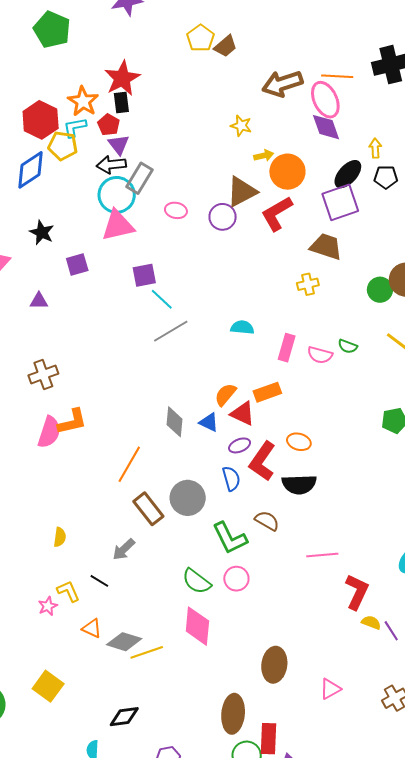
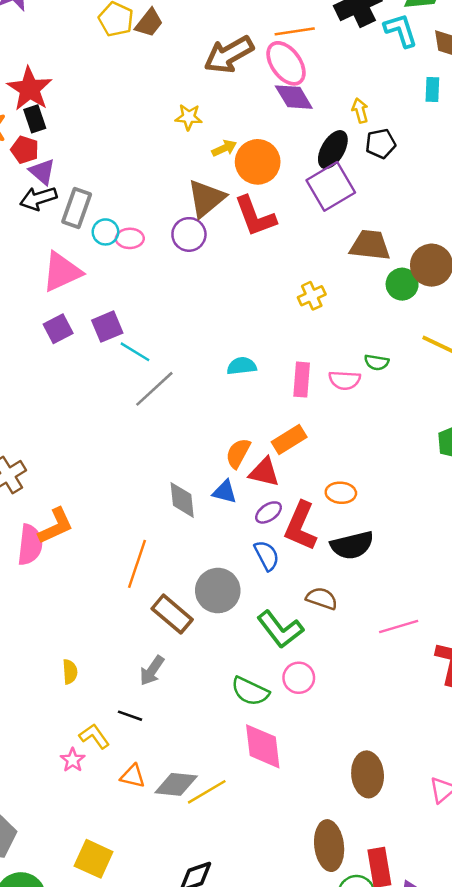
cyan circle: (117, 195) -> (105, 232), moved, size x0.6
red L-shape: (277, 213) -> (255, 216), turned -69
brown trapezoid: (326, 247) -> (370, 245), moved
purple square: (77, 264) -> (58, 329), moved

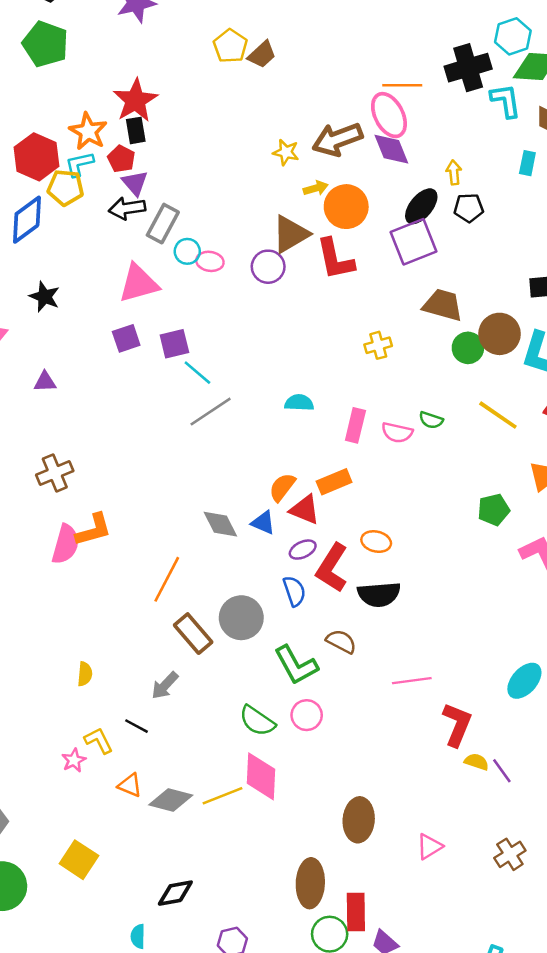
brown arrow: (229, 55) -> (337, 139), moved
gray diamond: (182, 500) -> (220, 524), turned -30
yellow line: (207, 792) -> (223, 796), moved

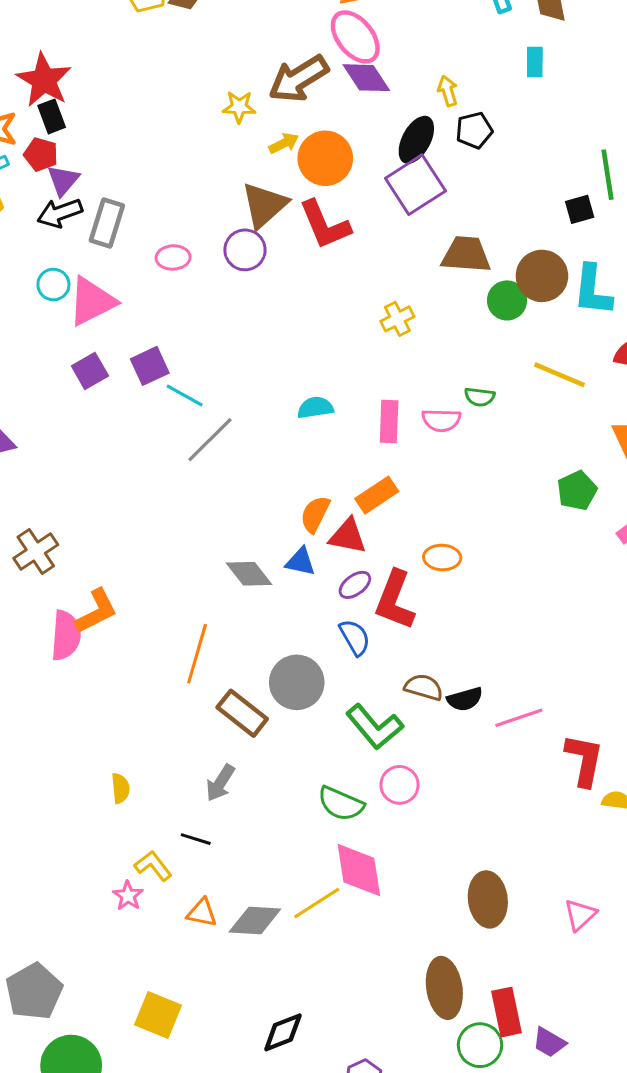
purple triangle: (135, 183) -> (63, 180), turned 32
cyan circle: (187, 251) -> (53, 285), moved
black semicircle: (379, 594) -> (465, 699), moved, size x0.7

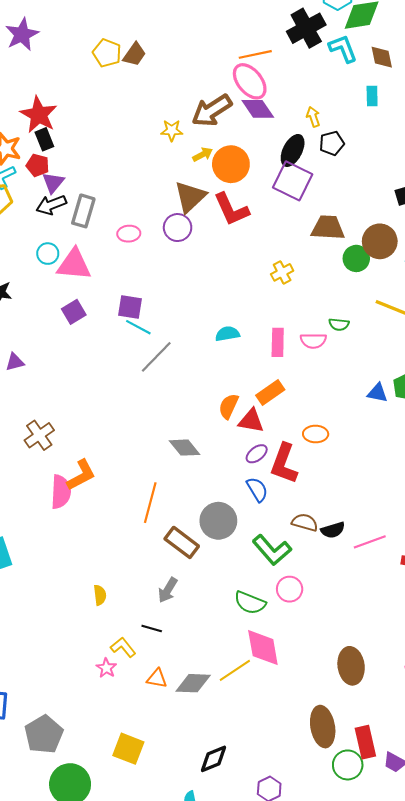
purple square: (415, 185) -> (293, 181), turned -30
pink triangle: (92, 301) -> (74, 264), turned 33
purple square: (150, 366) -> (130, 307), moved, turned 35
blue triangle: (300, 562) -> (378, 393), moved

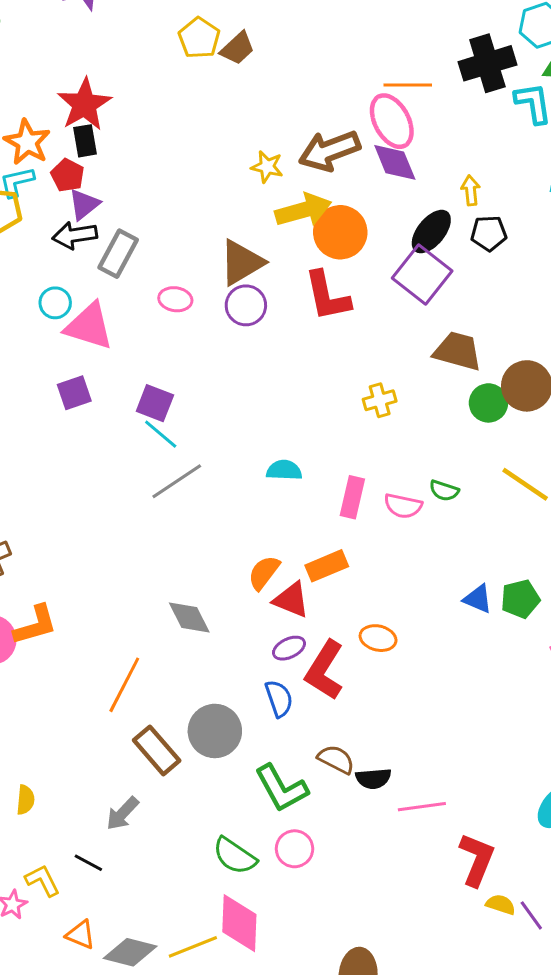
yellow arrow: (203, 155) -> (303, 210), size x1.8
brown triangle: (190, 197) -> (241, 262), moved

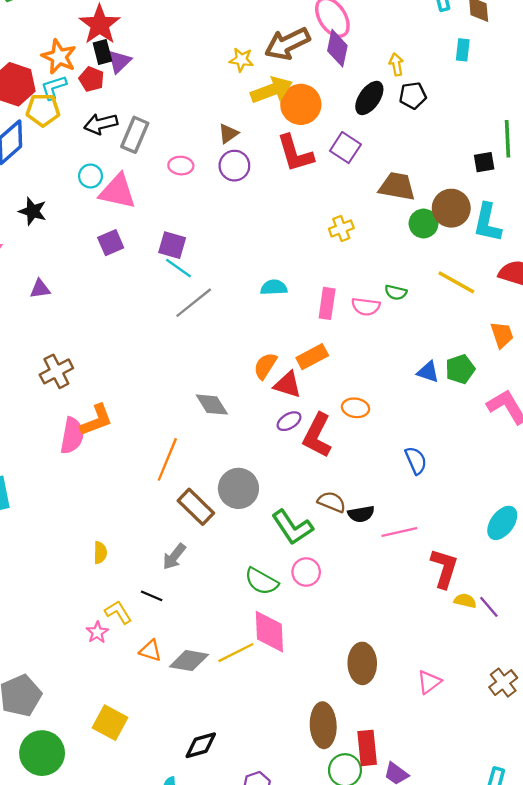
purple diamond: (395, 162) -> (337, 48), turned 39
purple triangle: (84, 204) -> (119, 62), moved
brown triangle: (241, 262) -> (228, 134), size x0.6
purple square: (422, 274) -> (345, 148), moved, size x0.7
blue semicircle: (279, 699) -> (416, 460), moved

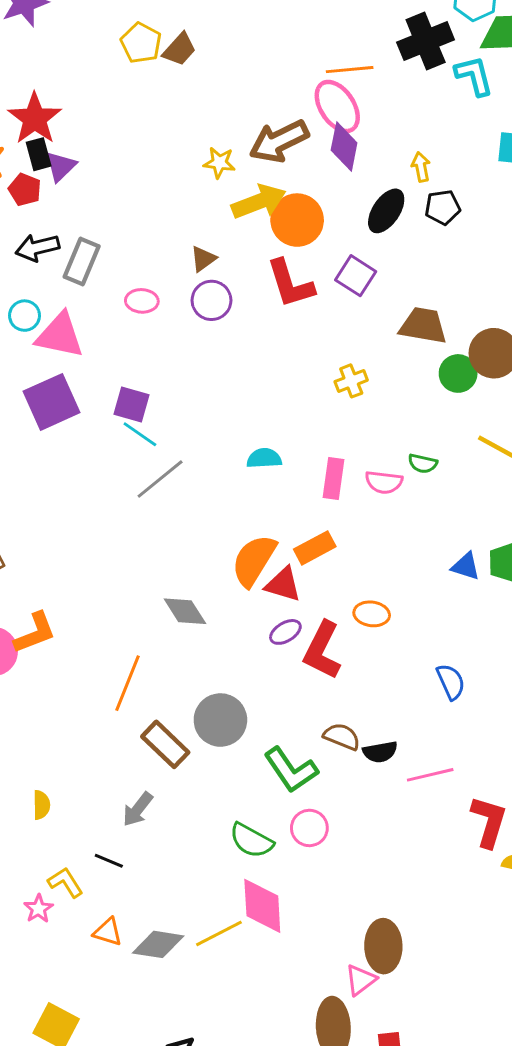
purple square: (111, 243) -> (51, 402), size x1.6
orange semicircle: (265, 366) -> (254, 560), size x1.5
pink triangle: (429, 682) -> (361, 980), moved

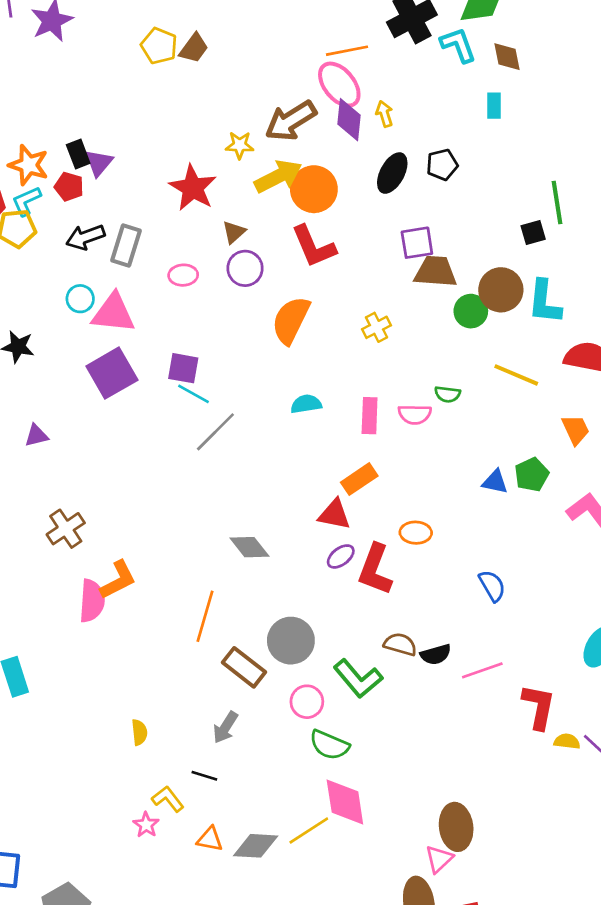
red star: (35, 119) -> (193, 188), moved
yellow arrow: (421, 167) -> (384, 114), moved
purple square: (356, 276) -> (417, 243), moved, turned -36
orange semicircle: (254, 560) -> (291, 320), moved
pink circle: (309, 828) -> (307, 702), moved

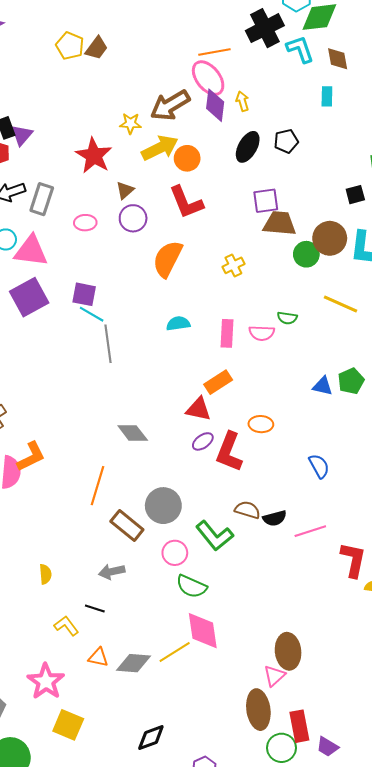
orange circle: (314, 189) -> (187, 158), size x0.7
gray line: (215, 432) -> (108, 344), turned -54
gray arrow: (225, 727) -> (112, 572), turned 45
pink star: (146, 825) -> (46, 681), moved, size x1.8

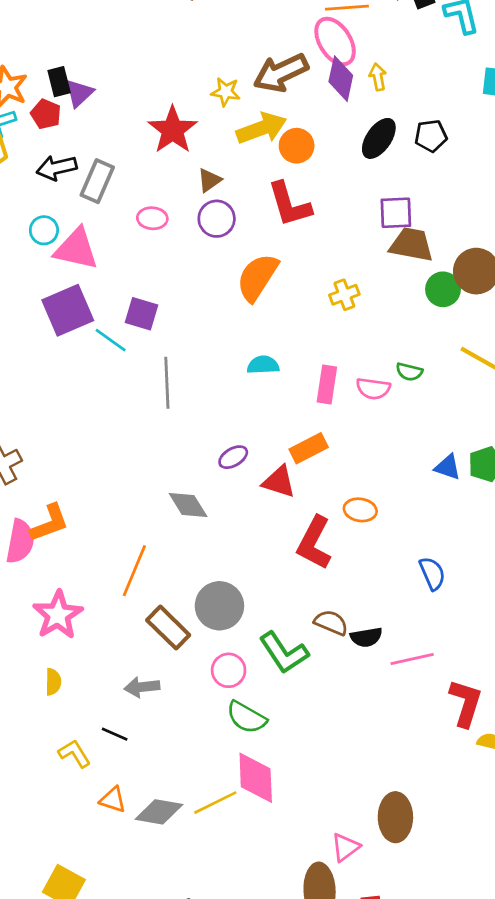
cyan line: (92, 314) -> (111, 340), moved
purple ellipse: (203, 441) -> (233, 457), moved
brown ellipse: (288, 651) -> (395, 817), moved
pink star: (46, 681) -> (58, 615), moved

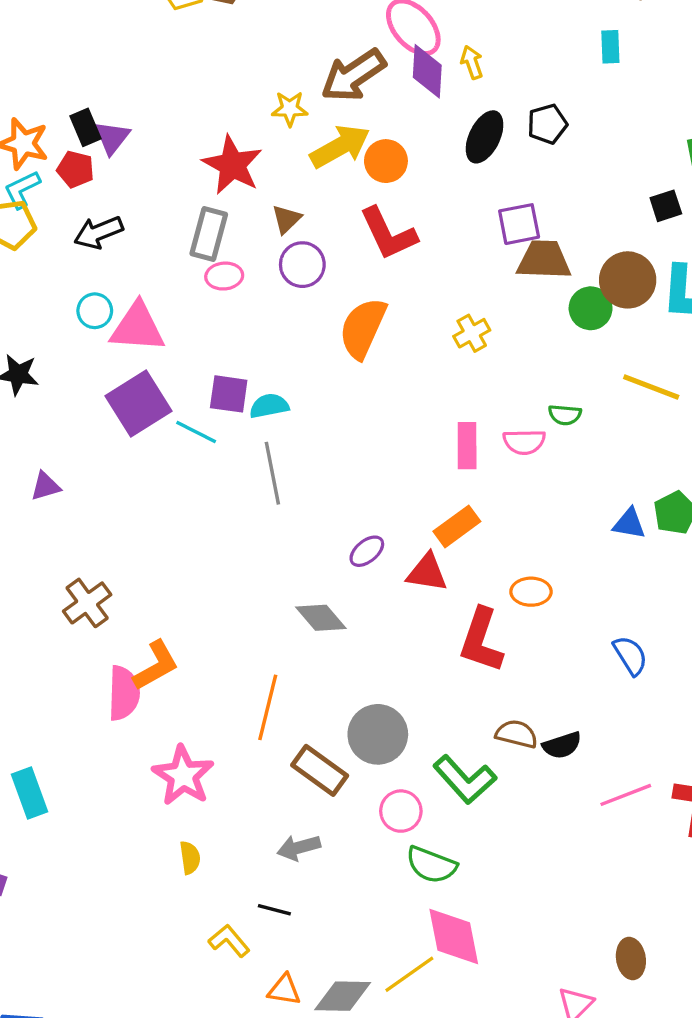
gray rectangle: (97, 181) -> (209, 234), moved
cyan semicircle: (263, 365) -> (269, 406), moved
pink line: (412, 659) -> (626, 795), moved
brown ellipse: (395, 817) -> (631, 959), size x0.7

